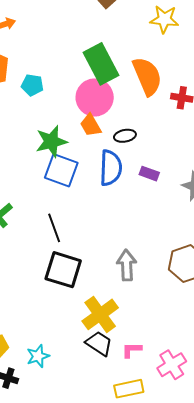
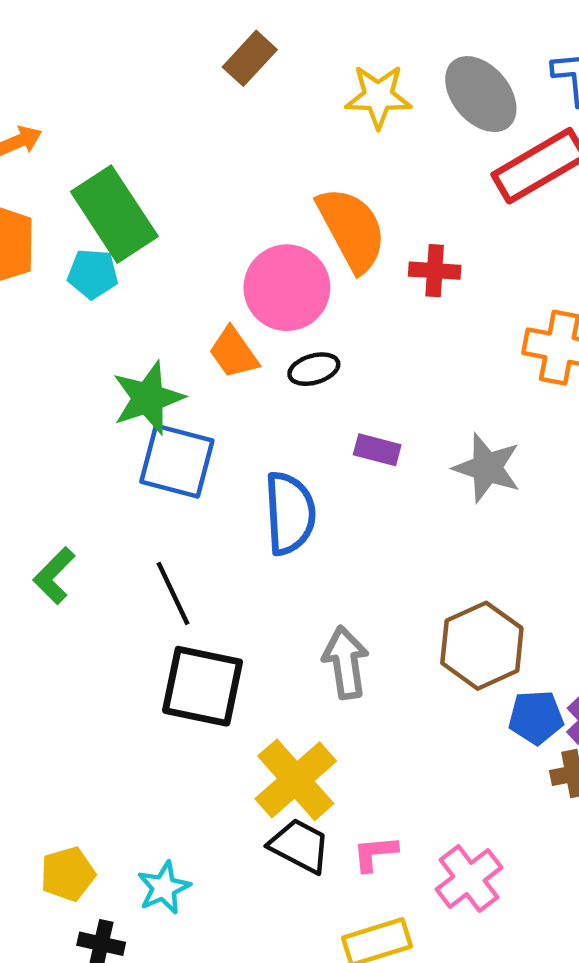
green rectangle: (101, 64) -> (114, 214), moved
pink circle: (95, 98) -> (287, 288), moved
blue semicircle: (111, 168) -> (290, 513), moved

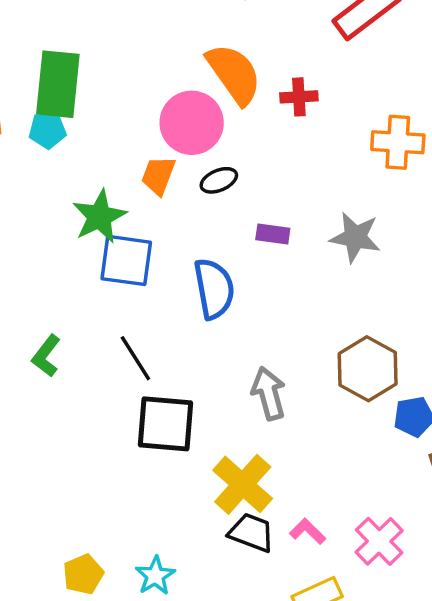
green rectangle: (114, 214) -> (58, 84), turned 46
orange trapezoid: (234, 353) -> (158, 175), turned 63
pink L-shape: (375, 853) -> (308, 531), turned 57

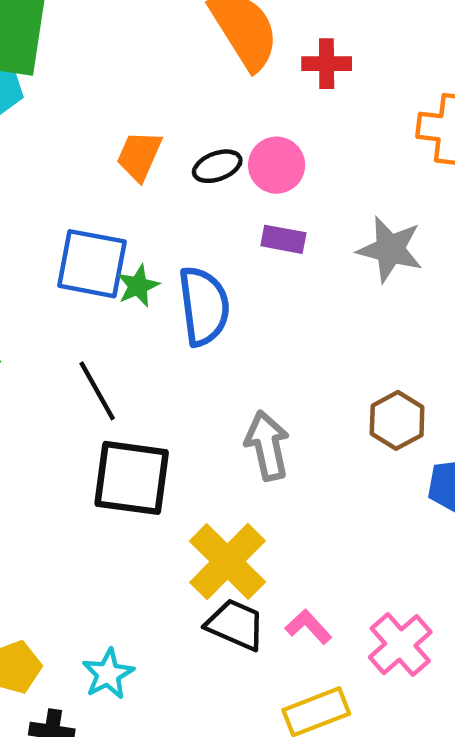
pink circle: (192, 123) -> (277, 165), moved, size x0.7
green star: (99, 217) -> (138, 286), moved, size x0.6
brown hexagon: (368, 369) -> (397, 420), size x0.7

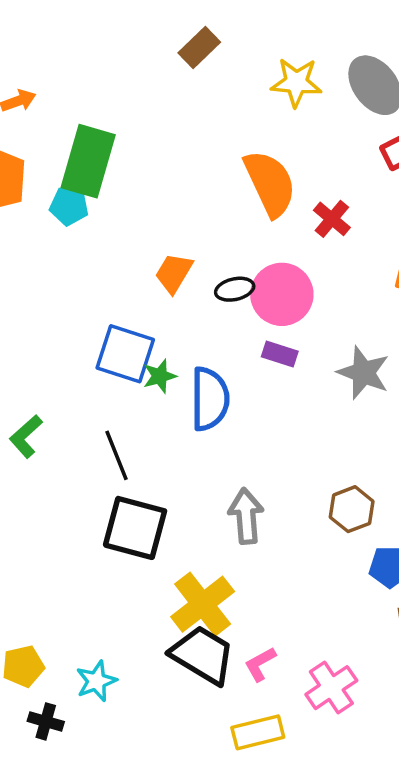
red cross: (327, 64) -> (332, 219), turned 33
pink circle: (277, 165) -> (282, 294), size x1.4
black trapezoid: (236, 625) -> (203, 655), size x1.4
pink L-shape: (308, 627) -> (260, 664), turned -84

